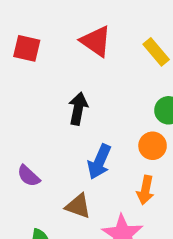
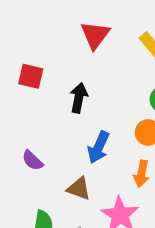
red triangle: (96, 41) -> (95, 35), turned 32
red square: (27, 48) -> (31, 76), moved

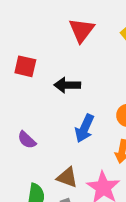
black arrow: (79, 98) -> (67, 85), turned -100
brown triangle: (79, 189) -> (67, 177), moved

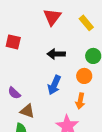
black arrow: (67, 85) -> (56, 54), moved
brown triangle: (67, 177) -> (27, 111), moved

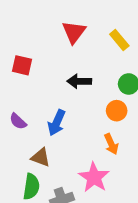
blue arrow: (54, 85) -> (57, 123), moved
purple semicircle: (14, 93) -> (18, 121), moved
orange arrow: (80, 101) -> (111, 144), turned -35

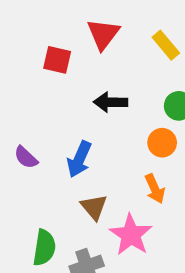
red square: (22, 65) -> (57, 60), moved
brown triangle: (41, 157) -> (94, 207), moved, turned 30

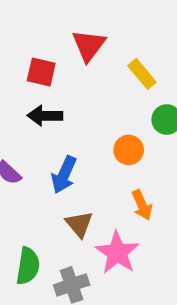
yellow rectangle: (166, 45) -> (142, 74), moved
black arrow: (111, 102) -> (45, 116), moved
orange circle: (162, 143) -> (129, 150), moved

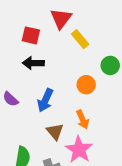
yellow rectangle: (142, 74) -> (80, 39), moved
orange arrow: (142, 205) -> (83, 120), moved

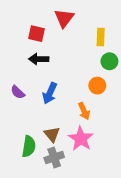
yellow rectangle: (80, 39) -> (101, 37), moved, turned 42
orange circle: (86, 85) -> (97, 86), moved
brown triangle: (55, 132) -> (52, 134), moved

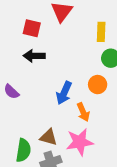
blue arrow: (50, 93) -> (64, 93), moved
brown triangle: (52, 134) -> (49, 137), turned -35
pink star: (81, 139) -> (80, 142), turned 30

